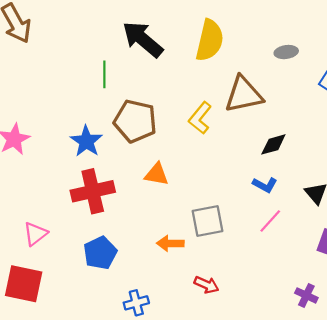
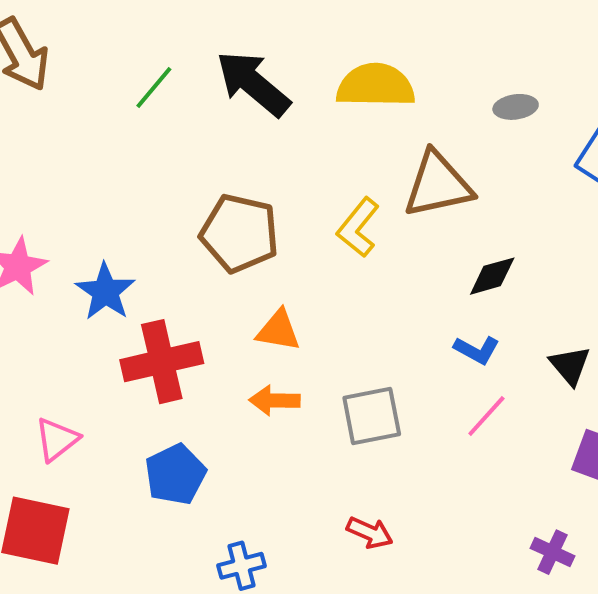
yellow semicircle: (210, 40) -> (376, 86), turned -102
green line: (104, 74) -> (154, 87), moved, turned 40
blue star: (86, 141) -> (105, 292), moved
orange arrow: (170, 243) -> (275, 400), moved

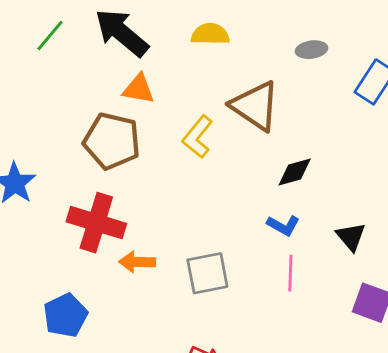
yellow semicircle: (376, 86) -> (210, 34), size x0.7
brown triangle: (438, 185) -> (255, 106), turned 46
orange triangle: (278, 330) -> (139, 89), moved
red cross: (162, 362) -> (96, 223), moved, turned 30
pink line: (486, 416) -> (290, 273), turned -40

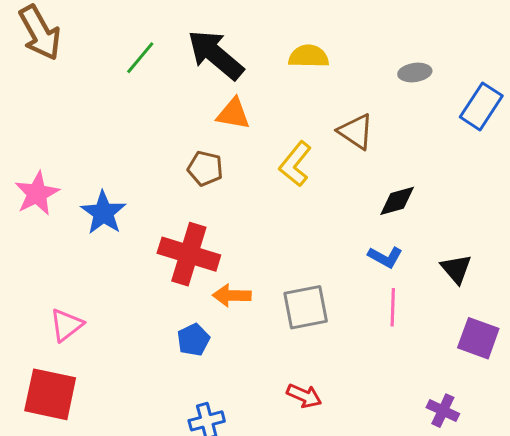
brown triangle: (255, 106) -> (356, 132), size x0.7
brown pentagon: (112, 141) -> (205, 168), size x0.6
blue pentagon: (65, 315) -> (193, 340), moved, size x0.7

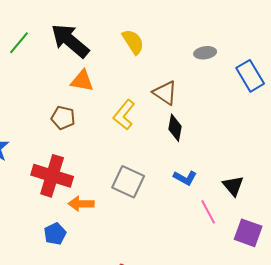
yellow semicircle: (309, 56) -> (133, 42), turned 56
blue rectangle: (481, 106) -> (250, 76), turned -64
black diamond: (397, 201) -> (175, 128), moved, turned -64
gray square: (306, 307) -> (128, 182), moved, turned 36
pink line: (393, 307) -> (208, 212), moved, turned -30

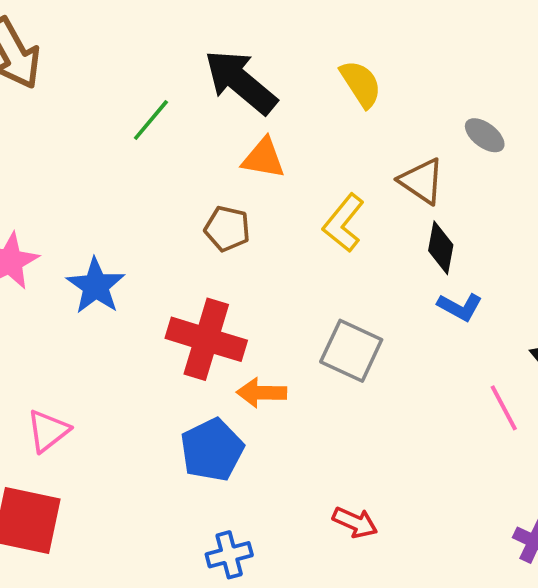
green line: (19, 43) -> (151, 120), moved
gray ellipse: (205, 53) -> (485, 135), moved, turned 45
blue L-shape: (185, 178) -> (460, 307), moved
blue pentagon: (55, 234) -> (212, 450), size x1.5

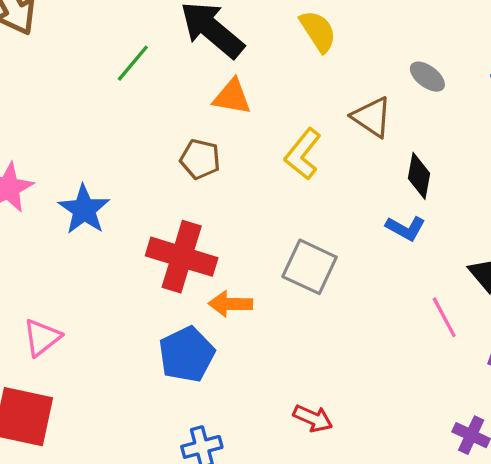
black diamond: (441, 248) -> (419, 176), moved

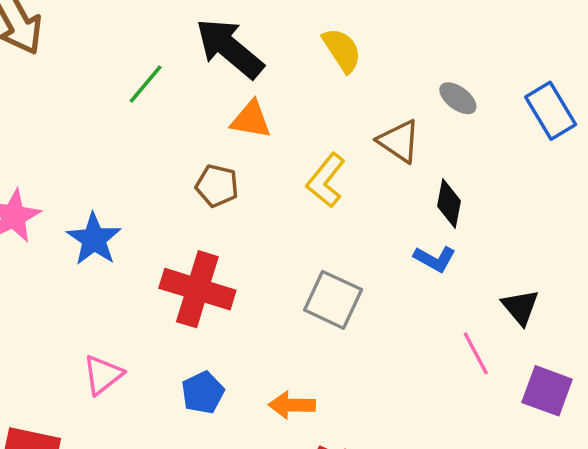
orange arrow: (230, 304) -> (292, 405), moved
pink triangle: (42, 338) -> (103, 375), moved
blue pentagon: (187, 354) -> (203, 393), size x0.7

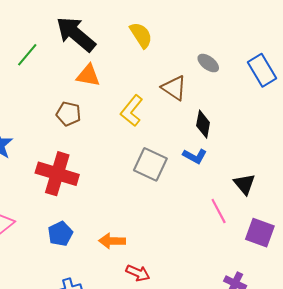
gray square: (333, 300) -> (150, 164), moved

